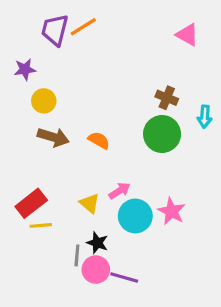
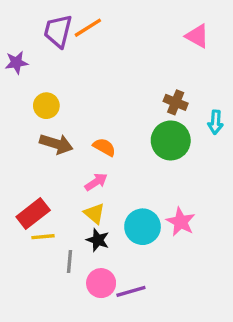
purple star: (25, 69) -> (16, 63), moved
pink arrow: (119, 191) -> (96, 182), moved
black star: (97, 243) -> (98, 240), moved
gray line: (77, 255) -> (70, 262), moved
purple line: (124, 277) -> (131, 291), turned -32

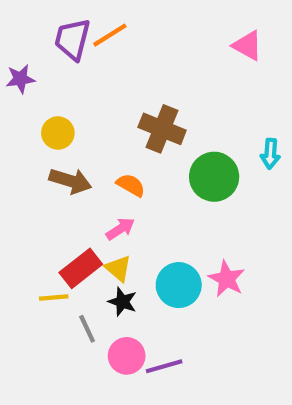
brown cross: (176, 102) -> (162, 129), moved, size x1.5
red rectangle: (33, 213) -> (81, 268), moved
gray line: (70, 262) -> (87, 329), turned -30

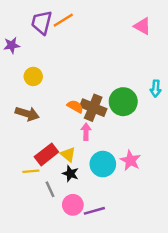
brown cross: (162, 129) -> (93, 108), moved
brown arrow: (70, 181) -> (27, 114), moved
pink arrow: (120, 229) -> (86, 132), moved, turned -56

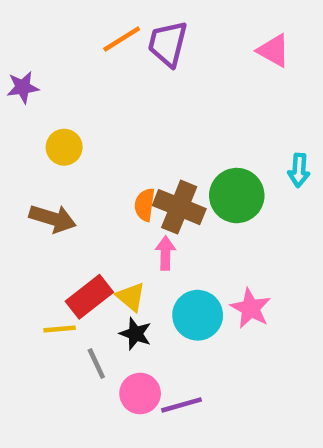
purple trapezoid: (42, 22) -> (168, 44), moved
orange semicircle: (75, 106) -> (145, 205), turned -112

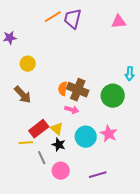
pink triangle: (274, 51) -> (119, 22), turned -35
green circle: (237, 196) -> (113, 96), moved
brown arrow: (53, 219) -> (23, 95), turned 30
pink arrow: (165, 253) -> (72, 110), turned 104
purple line: (182, 405) -> (98, 175), moved

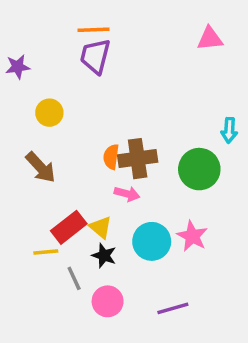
orange line: (53, 17) -> (93, 30), turned 30
purple trapezoid: (73, 19) -> (95, 56), moved
brown cross: (78, 90) -> (138, 159), turned -30

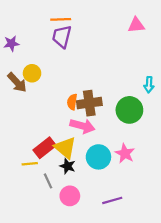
brown arrow: (41, 167) -> (17, 82), moved
pink arrow: (127, 194) -> (82, 126), size x1.5
yellow triangle: (101, 227) -> (65, 148), size x1.5

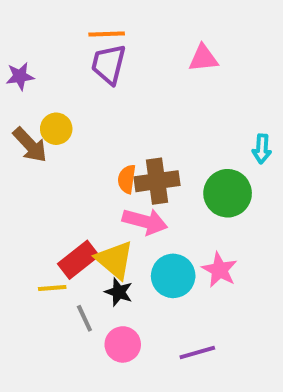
pink triangle: (136, 25) -> (203, 58), moved

